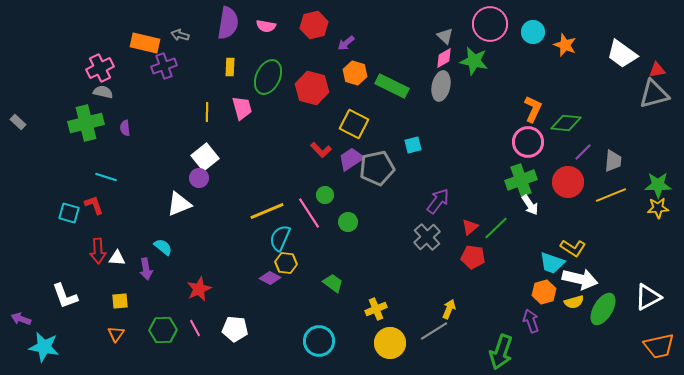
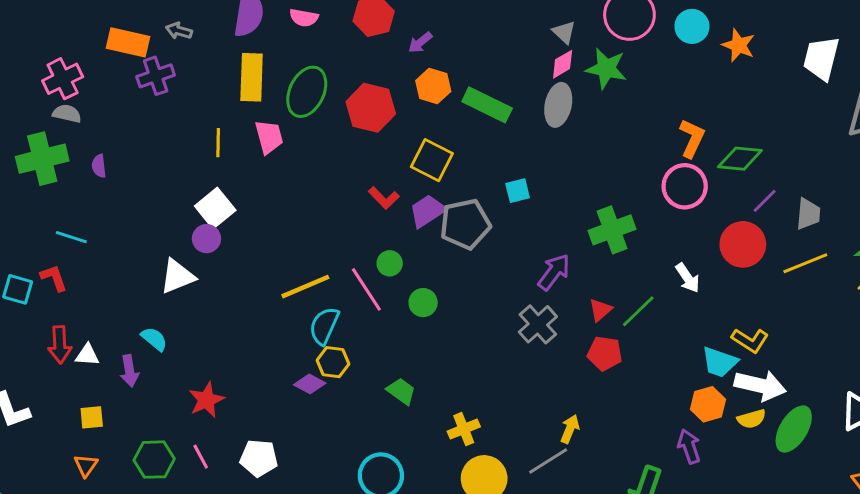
white trapezoid: (622, 54) -> (821, 58), turned 68
yellow rectangle: (230, 67) -> (252, 77), size x1.8
green cross: (521, 180) -> (612, 230), moved

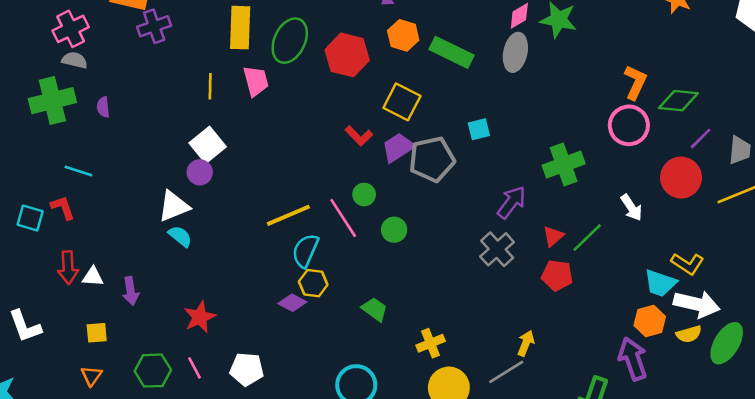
cyan semicircle: (154, 339) -> (180, 236), moved
purple arrow: (689, 446) -> (633, 359), size x1.4

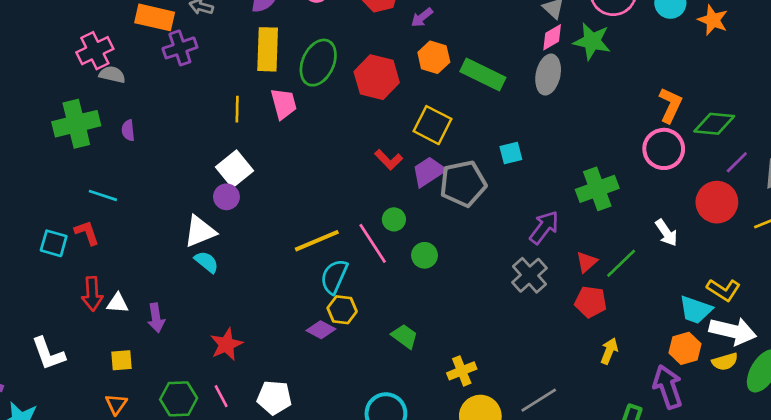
gray semicircle: (75, 60) -> (112, 75), moved
yellow arrow: (526, 343) -> (609, 351), moved

